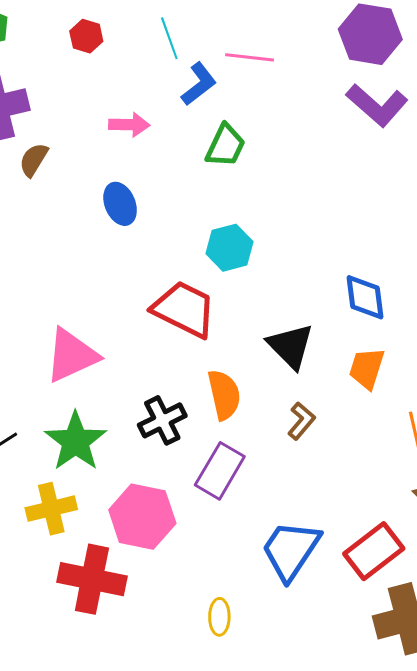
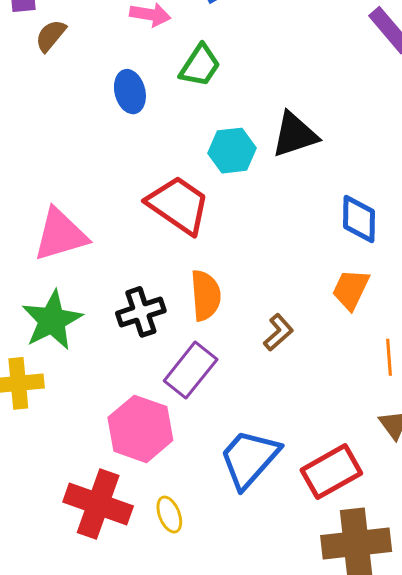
green trapezoid: (225, 146) -> (200, 66), moved
black triangle: (291, 346) -> (295, 135), moved, turned 48
pink hexagon: (142, 517) -> (140, 429), moved
red cross: (92, 579) -> (98, 504), moved
yellow ellipse: (219, 617) -> (169, 515), turned -30

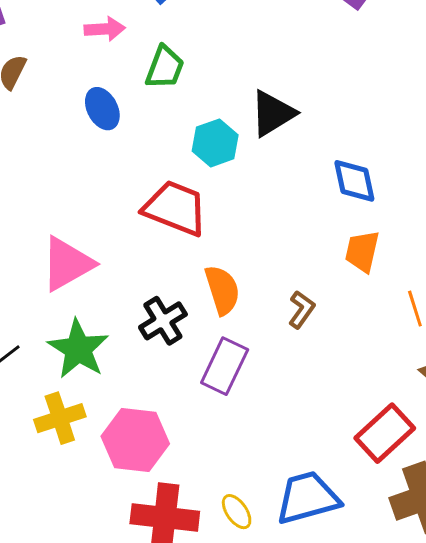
pink hexagon: (140, 429) -> (135, 440), moved
blue trapezoid: (249, 459) -> (308, 498), moved, turned 46

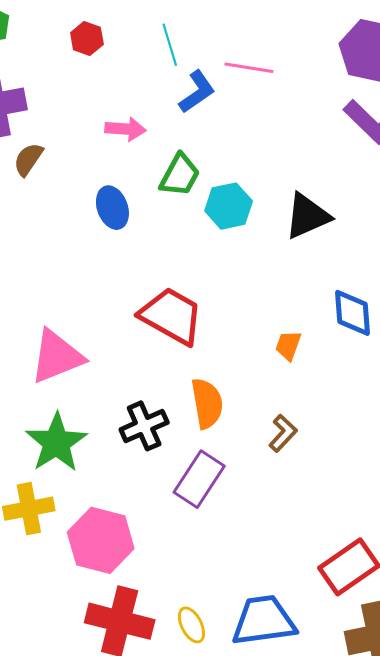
black triangle: (273, 113) -> (307, 216), moved
cyan hexagon: (215, 143) -> (229, 206), moved
orange trapezoid: (362, 251) -> (288, 345), moved, size x0.7

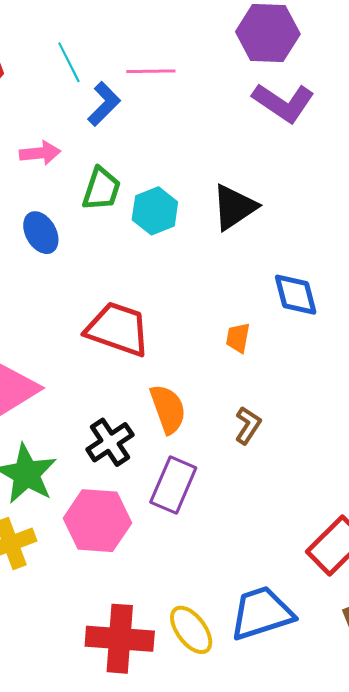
pink hexagon: (101, 540) -> (97, 521), moved
yellow ellipse: (191, 625) -> (191, 630), size x1.4

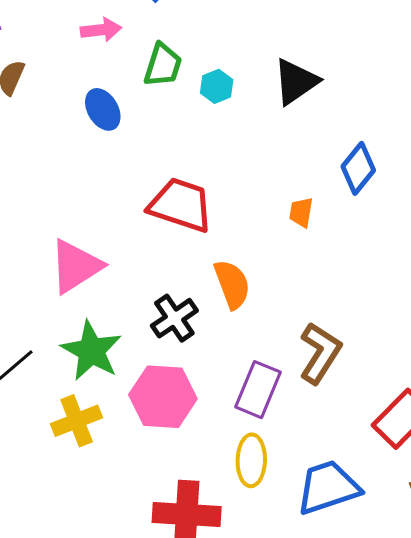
cyan hexagon: (155, 211) -> (217, 86), size x0.7
blue diamond: (296, 295) -> (358, 168), turned 54
brown L-shape: (248, 425) -> (320, 353), moved, size x1.6
purple rectangle: (173, 485) -> (258, 390), moved
yellow ellipse: (191, 630) -> (251, 460), moved, turned 39

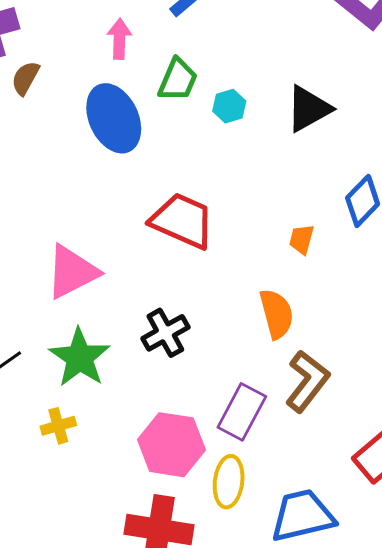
pink arrow: (101, 30) -> (119, 39), turned -87
blue ellipse: (103, 109) -> (114, 118), size x1.6
orange semicircle: (232, 284) -> (277, 314), moved
pink hexagon: (163, 397) -> (171, 445), moved
yellow cross: (77, 421) -> (58, 426), size x0.7

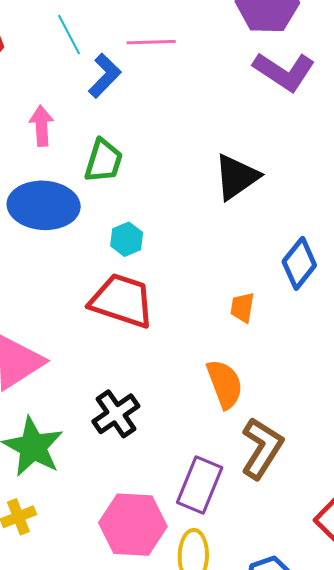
cyan hexagon: (229, 106) -> (127, 239), moved
blue ellipse: (114, 118) -> (44, 205), turned -56

